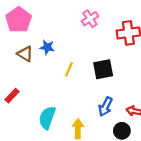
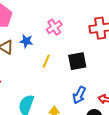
pink cross: (90, 19) -> (54, 27), moved

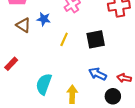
blue arrow: (79, 95) -> (98, 74), turned 90

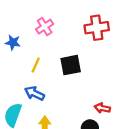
blue arrow: (98, 74) -> (34, 93), moved

